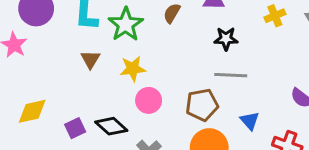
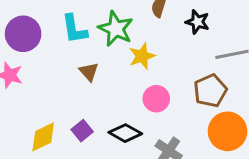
black star: (226, 39) -> (197, 22), moved, turned 30
yellow star: (133, 69) -> (142, 56), moved
purple square: (75, 128) -> (82, 131), moved

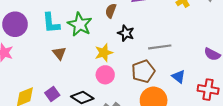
black star: (197, 22) -> (126, 33), moved
yellow star: (142, 56) -> (104, 53), moved

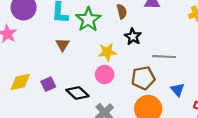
brown semicircle: (111, 11) -> (122, 11), turned 136

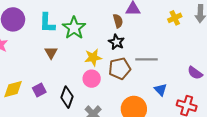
brown semicircle: (122, 11) -> (118, 21), moved
brown pentagon: (143, 78) -> (120, 68), moved
black diamond: (77, 93) -> (67, 97), turned 70

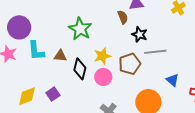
cyan L-shape: (47, 23) -> (36, 51), moved
black star: (116, 42) -> (140, 34), moved
brown triangle: (51, 52) -> (60, 56), turned -48
black diamond: (67, 97) -> (80, 69), moved

